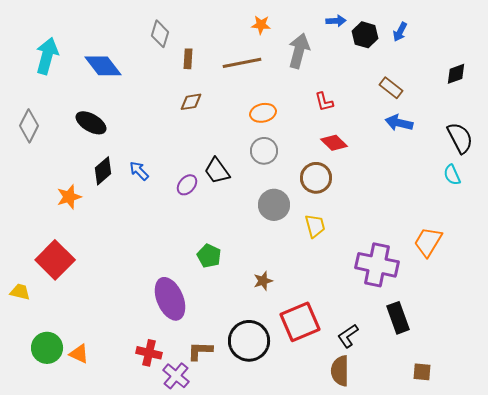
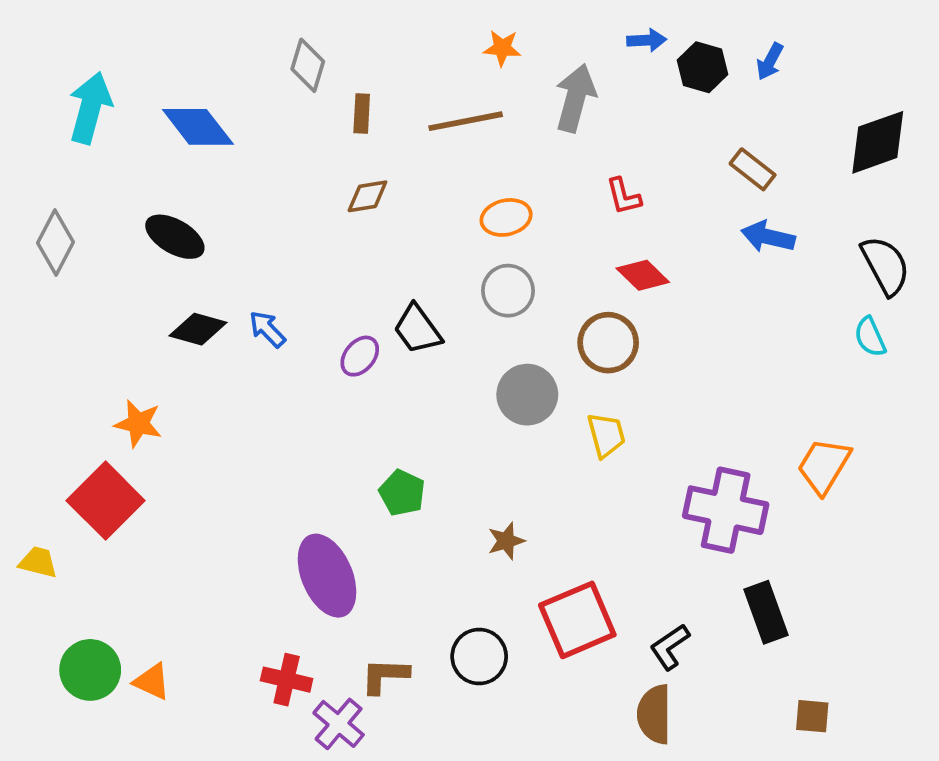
black diamond: (456, 74) -> (878, 142), size x1.6
black diamond: (103, 171) -> (198, 329), turned 56
orange star: (69, 197) -> (138, 423), moved, turned 30
black circle: (249, 341) -> (479, 656), size x0.7

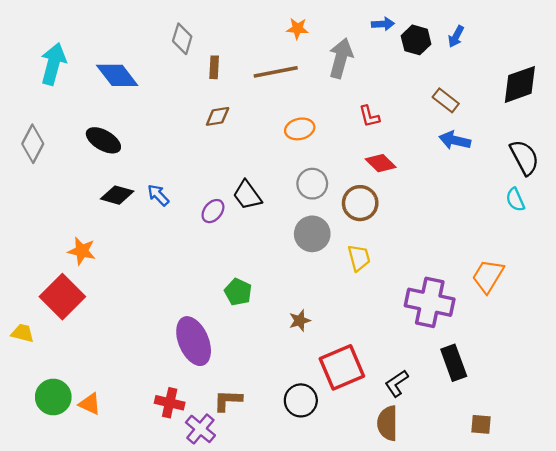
gray circle: (508, 291) -> (312, 184), moved
black circle: (479, 656) -> (301, 400), moved

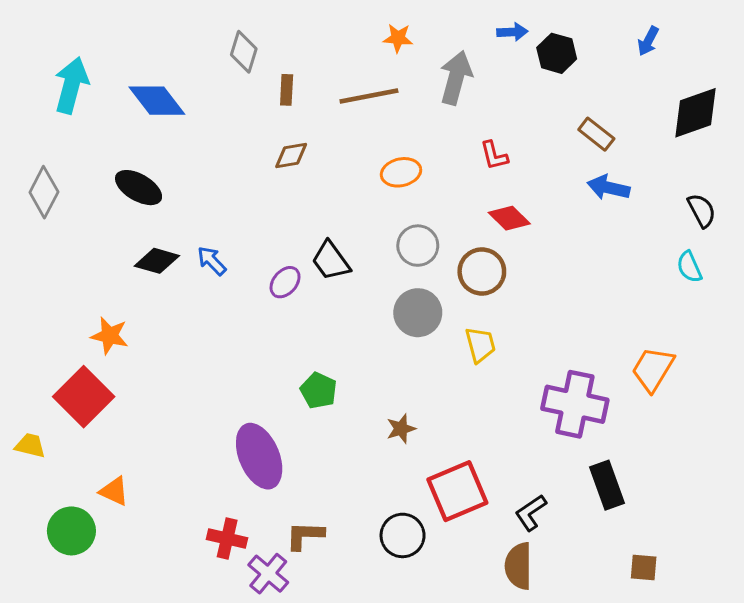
blue arrow: (456, 37) -> (648, 41), moved
black semicircle: (524, 157) -> (702, 210), size x0.7
orange triangle: (90, 404) -> (114, 491), moved

